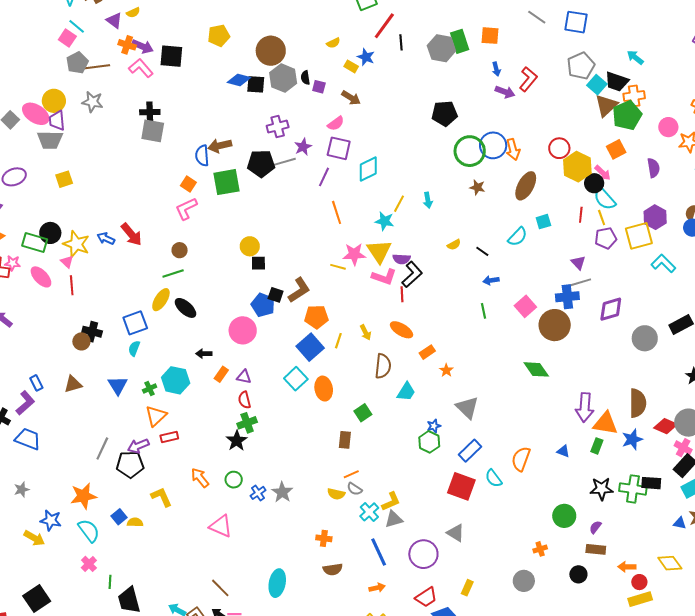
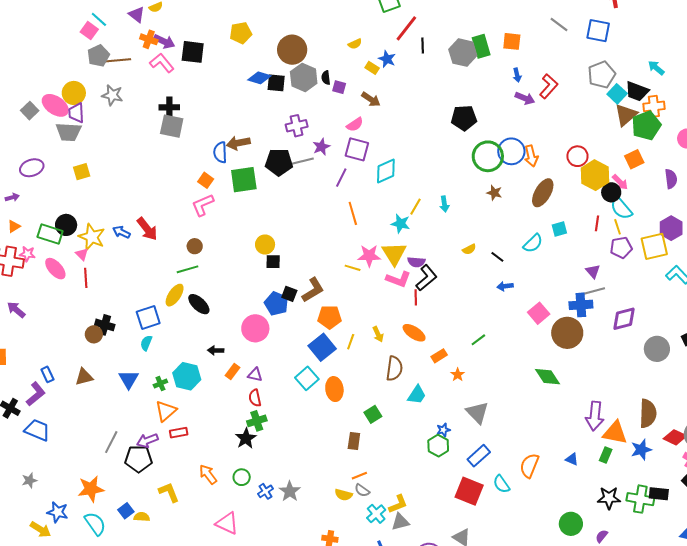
green line: (484, 311) -> (478, 340), moved, turned 63

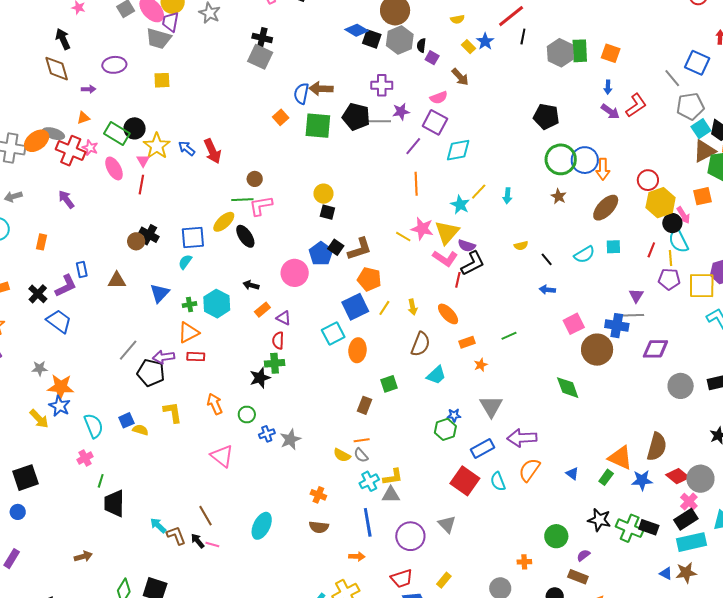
gray line: (559, 24) -> (672, 78), moved
pink L-shape: (203, 205) -> (261, 206), moved
purple arrow: (595, 416) -> (522, 438), moved, turned 68
orange star: (91, 489) -> (61, 387), moved

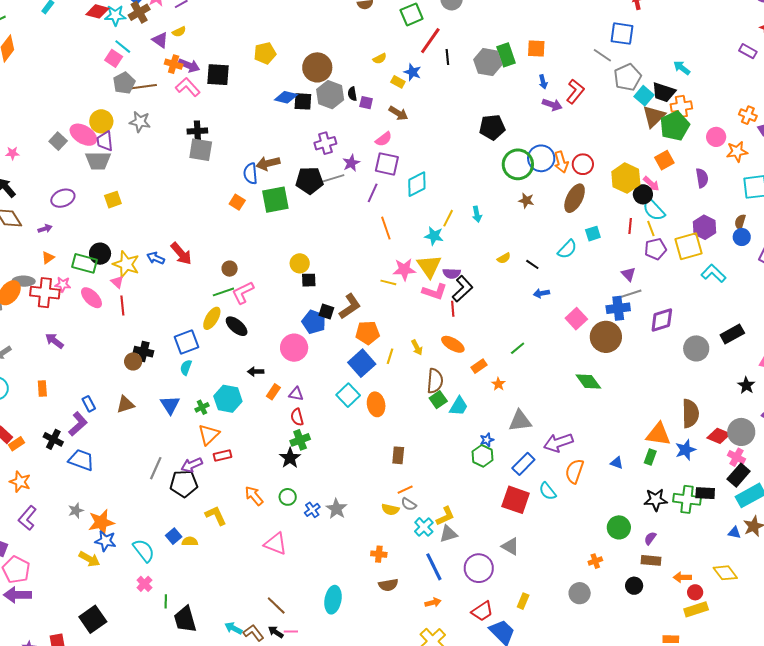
red circle: (648, 180) -> (583, 164), moved
green square: (389, 384) -> (438, 400), moved
gray triangle: (491, 406) -> (520, 421), turned -50

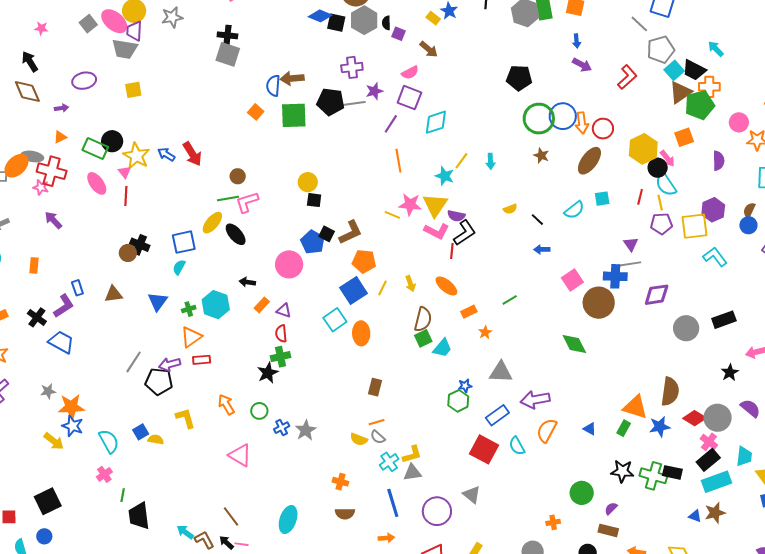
red L-shape: (575, 91) -> (627, 77), moved
gray star: (140, 122) -> (172, 17), turned -30
pink star: (63, 284) -> (41, 187), moved

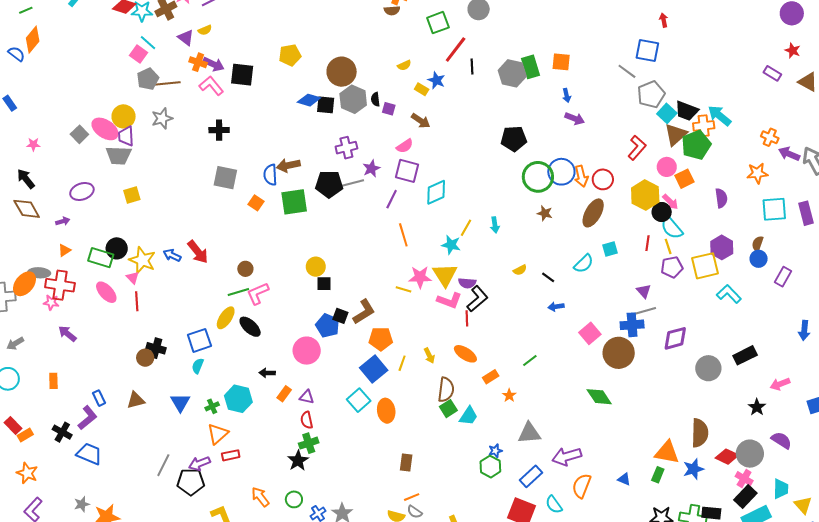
cyan arrow: (716, 49) -> (719, 116), moved, size x1.4
gray square: (228, 54) -> (225, 178), moved
red L-shape: (627, 77) -> (637, 148), moved
pink circle: (739, 122) -> (667, 167), moved

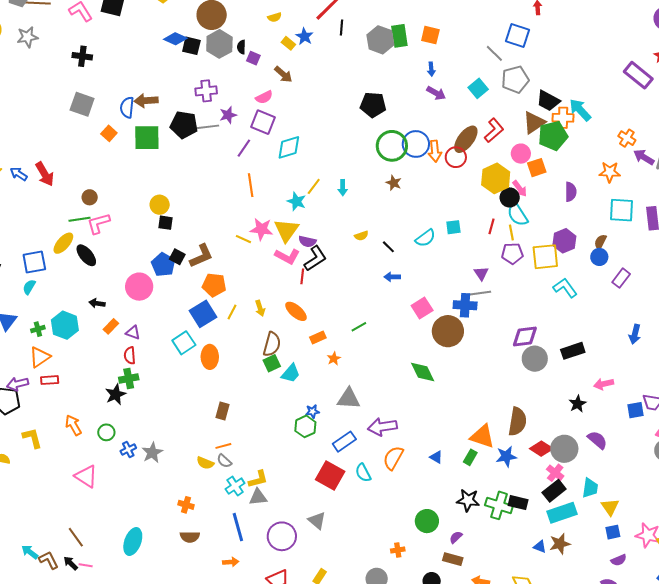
purple rectangle: (772, 73) -> (638, 75), size x1.6
cyan square: (667, 113) -> (478, 88), moved
brown ellipse: (593, 213) -> (466, 139), moved
purple diamond: (675, 338) -> (525, 337), moved

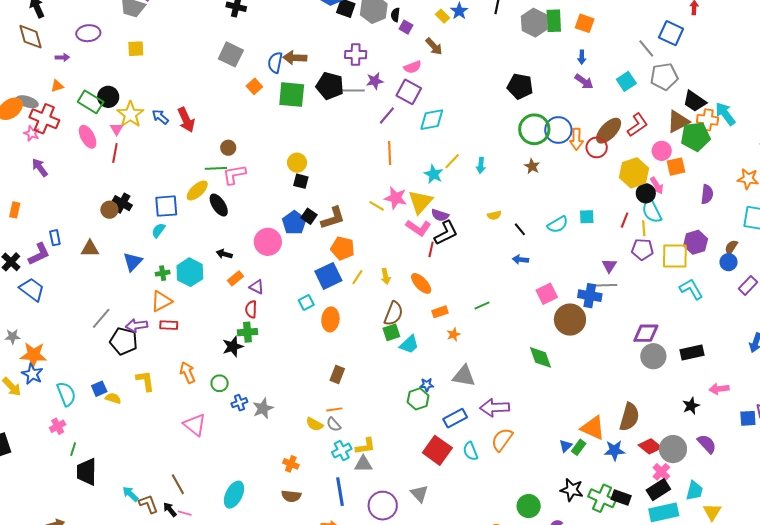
cyan square: (184, 343) -> (306, 303), size x0.7
blue triangle: (436, 457) -> (566, 446), moved, turned 40

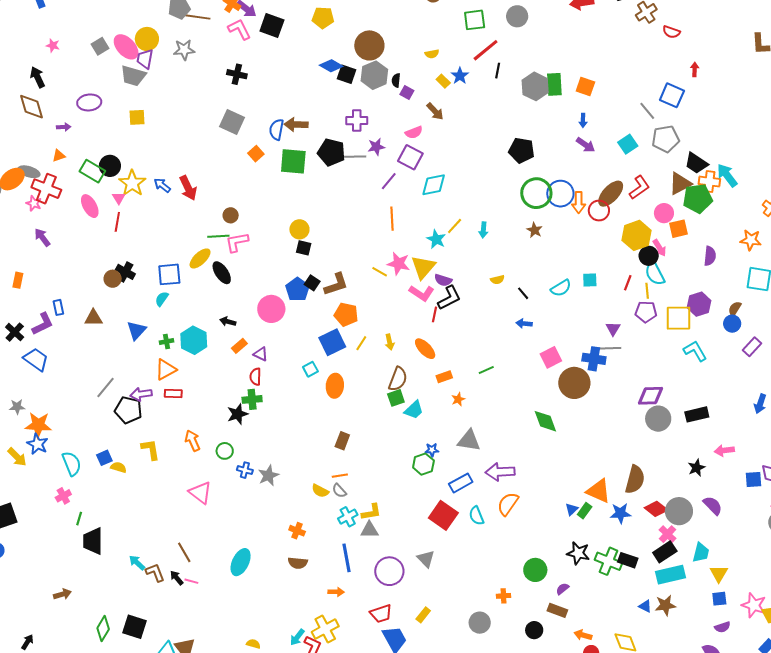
blue cross: (239, 403) -> (245, 470), turned 35

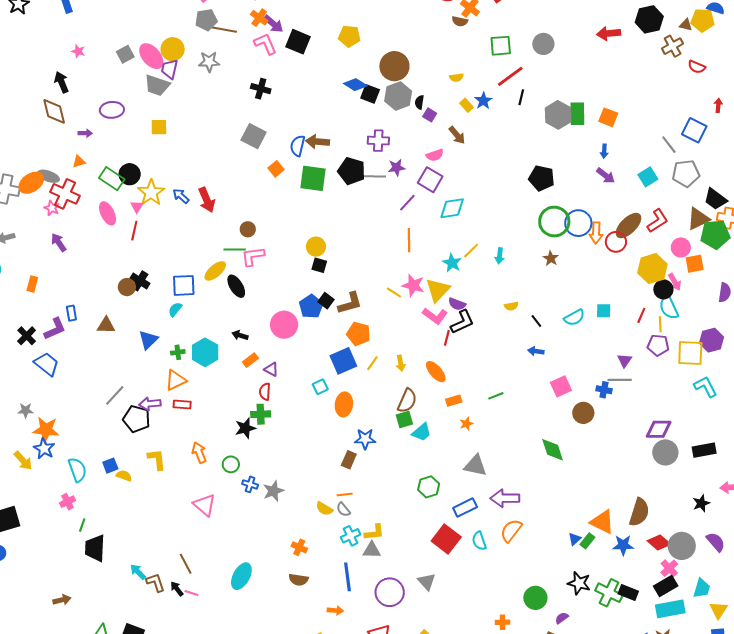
blue cross: (594, 359) -> (604, 390), size x0.7
brown circle: (574, 383) -> (583, 413), size x0.7
blue star: (432, 450) -> (365, 439), moved, size x1.5

